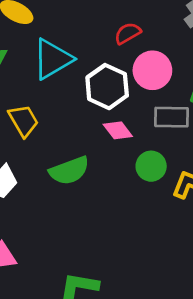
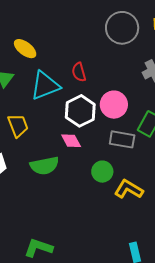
red semicircle: (128, 33) -> (79, 72), moved, turned -84
pink diamond: (118, 130) -> (71, 141), moved

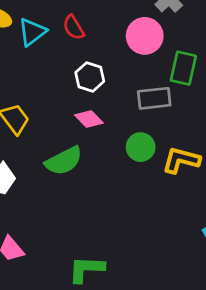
cyan triangle: (45, 86) -> (32, 32), moved, size x0.7
pink circle: (114, 105) -> (145, 36), moved
white hexagon: (80, 111) -> (90, 77), size x0.7

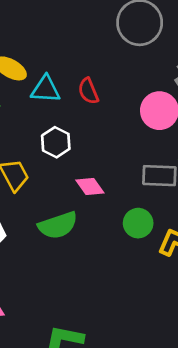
cyan triangle: (32, 32) -> (46, 89), turned 32
white hexagon: (90, 77) -> (56, 142), moved

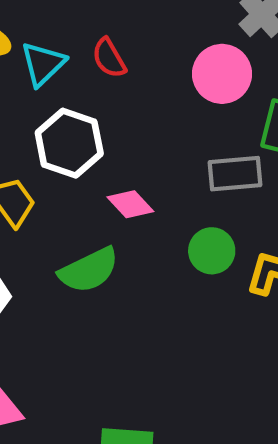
cyan triangle: (46, 89) -> (43, 64), turned -40
white hexagon: (56, 142) -> (69, 143), size x1.4

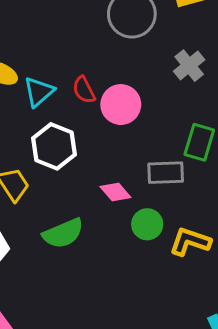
pink circle: (222, 74) -> (121, 105), moved
pink diamond: (130, 204) -> (115, 192), moved

